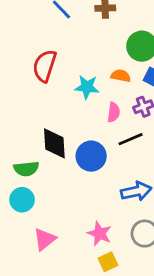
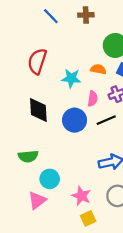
black diamond: (54, 143) -> (38, 110), moved
blue circle: (91, 156) -> (75, 120), moved
green semicircle: (26, 169) -> (28, 156), moved
cyan circle: (22, 200) -> (50, 179), moved

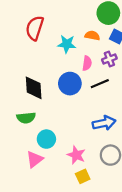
black diamond: (38, 110) -> (34, 88), moved

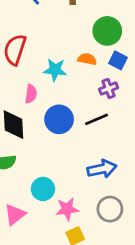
pink semicircle: (87, 63) -> (31, 94), moved
cyan circle: (46, 139) -> (43, 189), moved
pink star: (76, 155) -> (67, 209), turned -30

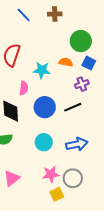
cyan circle: (43, 189) -> (44, 142), moved
gray circle: (110, 209) -> (73, 178), moved

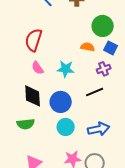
cyan star: (42, 70) -> (66, 69), moved
pink semicircle: (24, 88) -> (38, 68), moved, turned 136
blue circle: (45, 107) -> (61, 102), moved

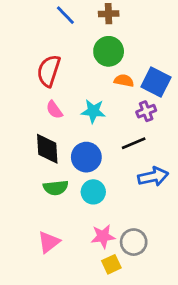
green circle: (103, 26) -> (109, 51), moved
blue square: (111, 48) -> (156, 82), size x1.5
green semicircle: (26, 124) -> (56, 188), moved
blue arrow: (99, 129) -> (153, 177), moved

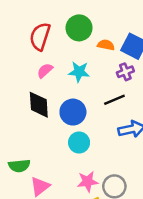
green circle: (109, 51) -> (79, 28), moved
pink semicircle: (54, 110) -> (45, 71), turned 84
green semicircle: (56, 188) -> (19, 166), moved

